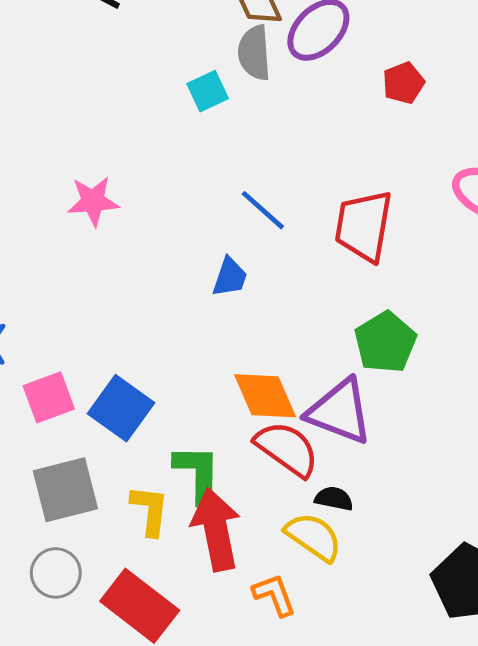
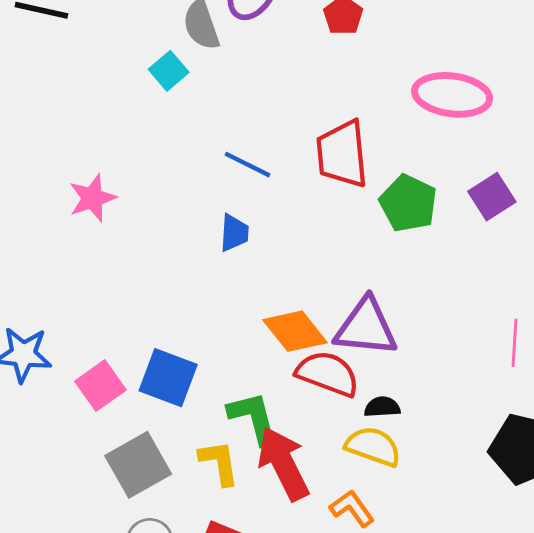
green pentagon: (385, 342) -> (408, 203), moved

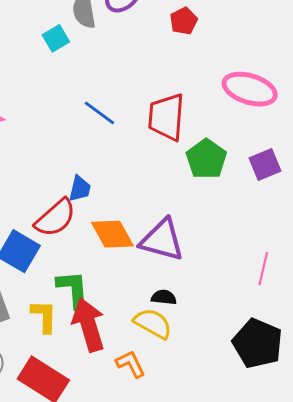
blue trapezoid: (234, 233) -> (80, 189), moved
red semicircle: (328, 374) -> (55, 218), moved, turned 108

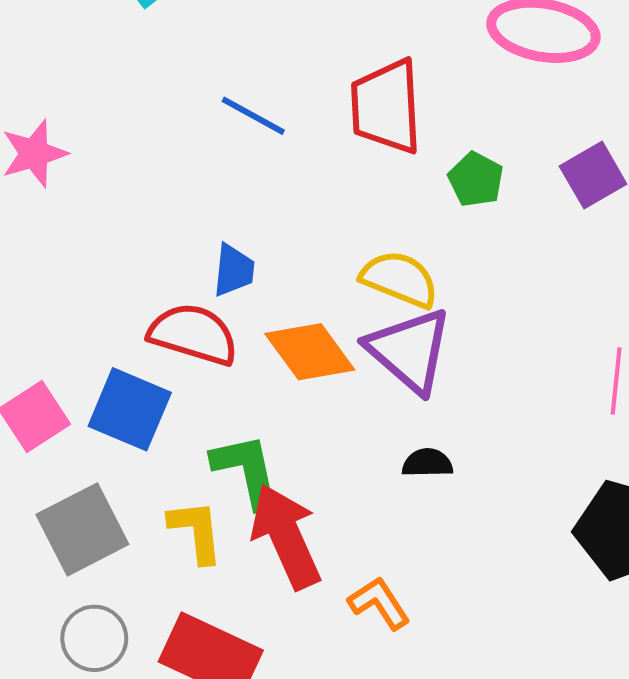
green pentagon: (206, 159) -> (476, 179), size x0.7
red semicircle: (55, 218) -> (193, 334), turned -114
purple triangle: (162, 240) -> (409, 350), turned 33
yellow semicircle: (153, 323) -> (400, 279), moved

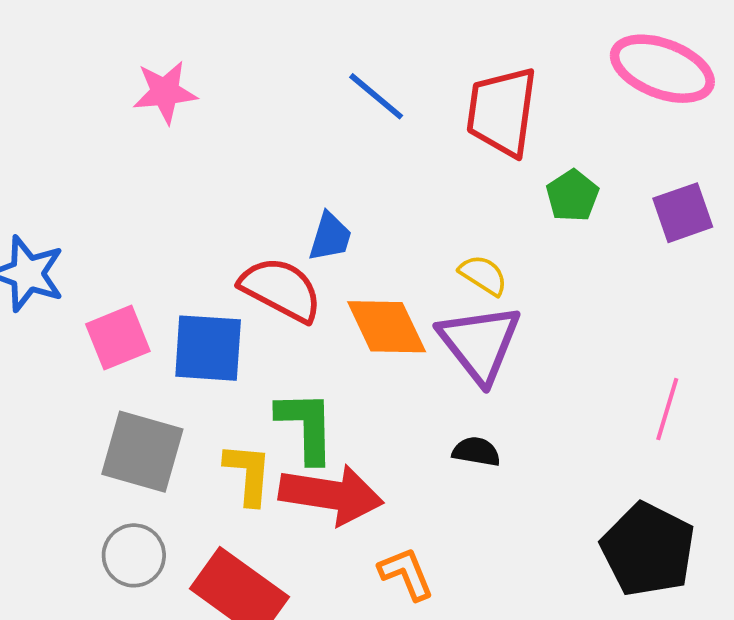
yellow semicircle: (400, 279) -> (483, 275), size x0.7
blue square: (130, 409) -> (208, 348), turned -30
gray square: (82, 529) -> (142, 452), turned 32
red arrow: (286, 536) -> (331, 495), turned 112

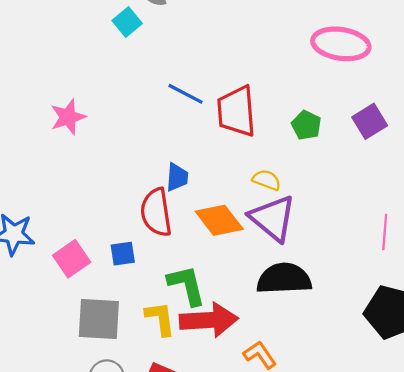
red trapezoid: (502, 112) -> (236, 111), moved
red semicircle: (281, 289) -> (156, 212), turned -114
blue square: (208, 348) -> (123, 254), size x0.6
black semicircle: (476, 452) -> (284, 279), size x2.0

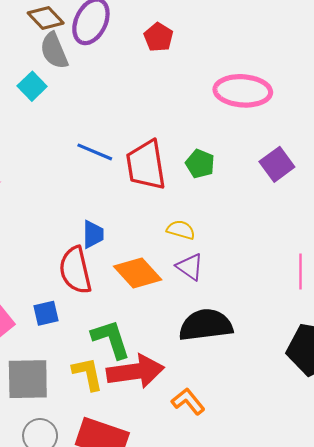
green pentagon: (306, 125) -> (200, 164), moved
purple triangle: (273, 218) -> (190, 267), size x0.6

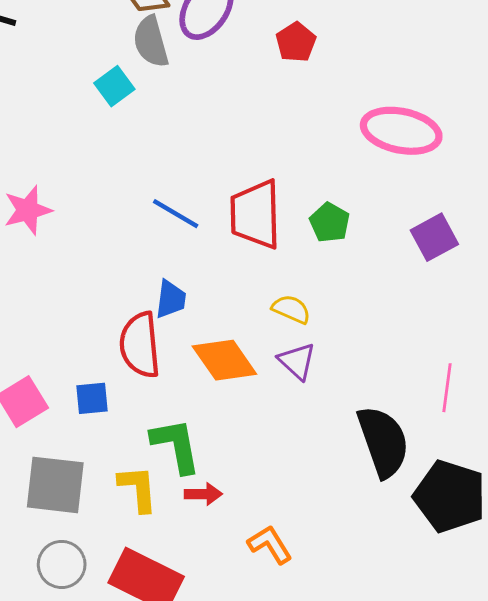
blue line: (95, 152) -> (176, 214), moved
black semicircle: (206, 325) -> (383, 442), moved, turned 70
red arrow: (135, 371) -> (203, 494), size x0.5

